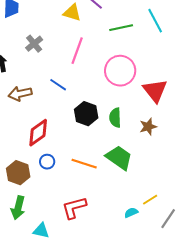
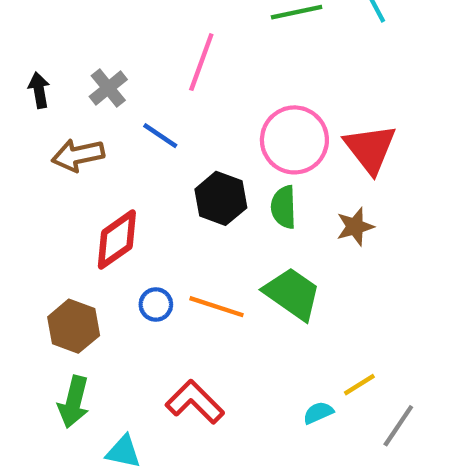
gray cross: (34, 44) -> (108, 88), moved
pink circle: (120, 71) -> (294, 140), moved
blue circle: (47, 162) -> (156, 304), moved
red L-shape: (74, 208) -> (195, 402), turned 60

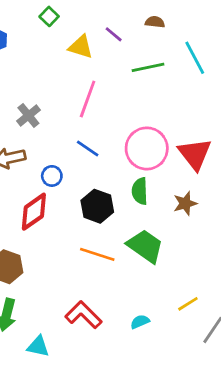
blue line: (160, 136) -> (88, 148), moved
black hexagon: (221, 198) -> (97, 206), moved
blue circle: (156, 304) -> (52, 176), moved
cyan semicircle: (318, 413) -> (140, 322), moved

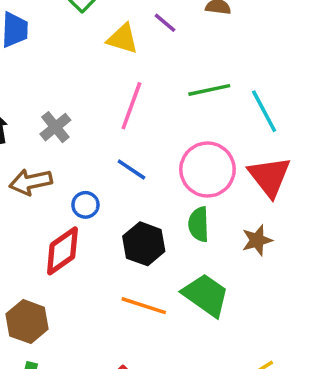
cyan line: (195, 58) -> (264, 111), moved
green line: (148, 67) -> (209, 90), moved

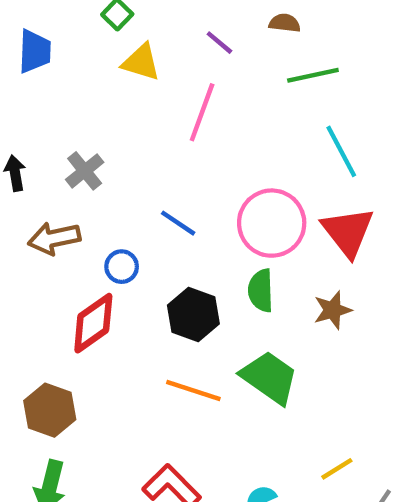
yellow triangle: (123, 39) -> (141, 62), moved
green line: (209, 90) -> (313, 75), moved
pink line: (131, 106) -> (202, 112), moved

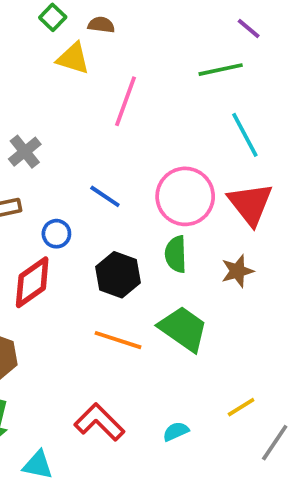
brown semicircle: (285, 23) -> (101, 25), moved
purple line: (219, 43) -> (249, 29), moved

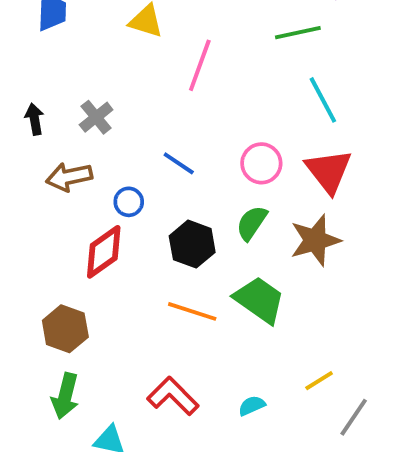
pink circle: (185, 196) -> (261, 163), size x0.7
green semicircle: (176, 254) -> (252, 223), turned 36
brown star: (237, 271) -> (315, 240), size x1.5

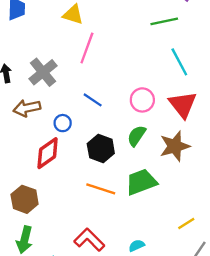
pink line: (200, 65) -> (87, 48), moved
gray cross: (96, 117) -> (43, 72), size x1.4
green trapezoid: (259, 300) -> (141, 182), turned -56
yellow line: (319, 381) -> (186, 224), moved

